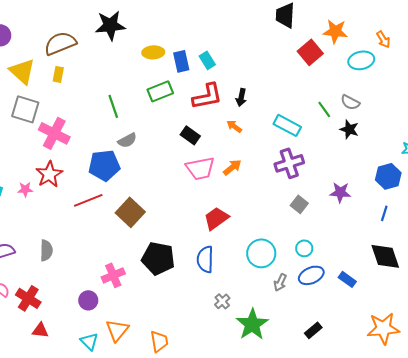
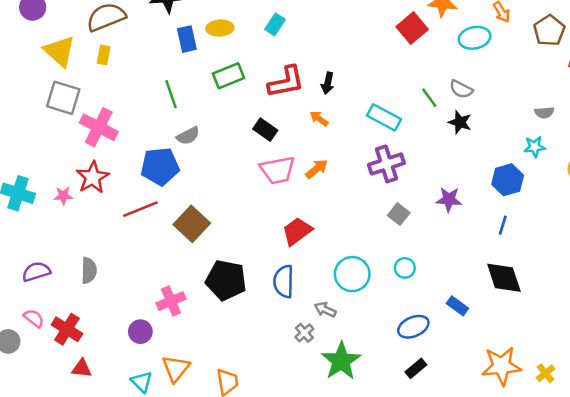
cyan rectangle: (207, 60) -> (275, 24), moved, turned 66
blue rectangle: (181, 61) -> (187, 39), moved
blue ellipse: (311, 275) -> (413, 327), moved
gray arrow: (280, 282) -> (325, 310), moved, turned 90

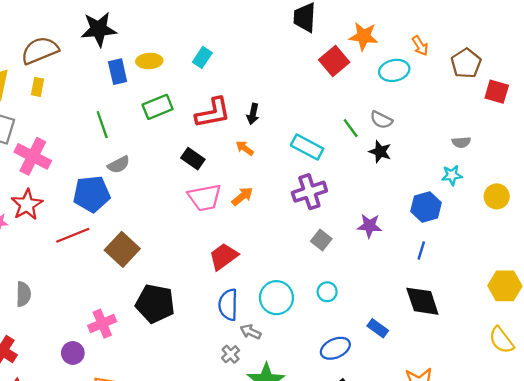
blue semicircle: (284, 281) -> (228, 305), moved

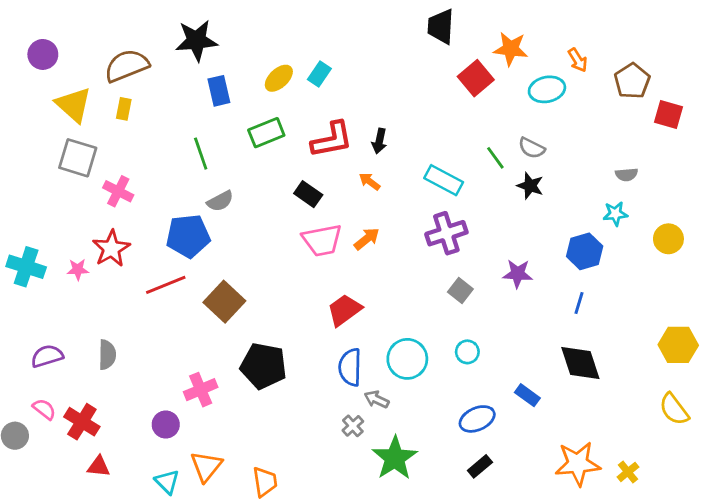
yellow ellipse: (149, 61) -> (279, 78), moved, turned -40
pink cross: (33, 156) -> (118, 191), size x0.7

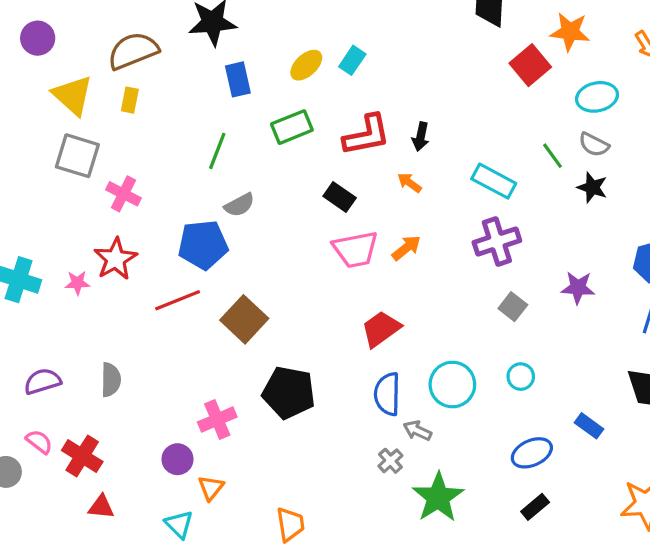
cyan ellipse: (547, 89) -> (597, 97), moved
green line: (201, 154) -> (217, 151), turned 40
orange triangle: (206, 466) -> (211, 488), moved, size x0.7

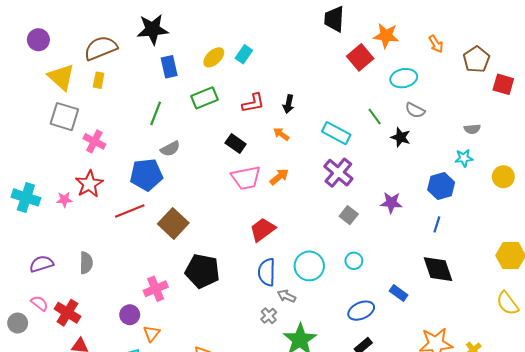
red L-shape: (367, 135) -> (253, 103), size x0.7
gray semicircle: (594, 145) -> (415, 110), moved
purple cross: (497, 241) -> (338, 173), turned -32

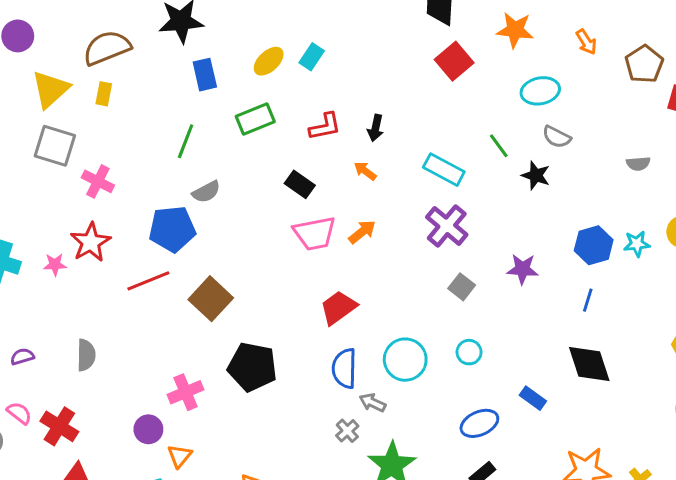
red square: (360, 57) -> (454, 61), moved
yellow triangle: (61, 77) -> (50, 89), turned 36
cyan star: (464, 158) -> (637, 244), moved
purple semicircle: (42, 264) -> (22, 357), size x0.7

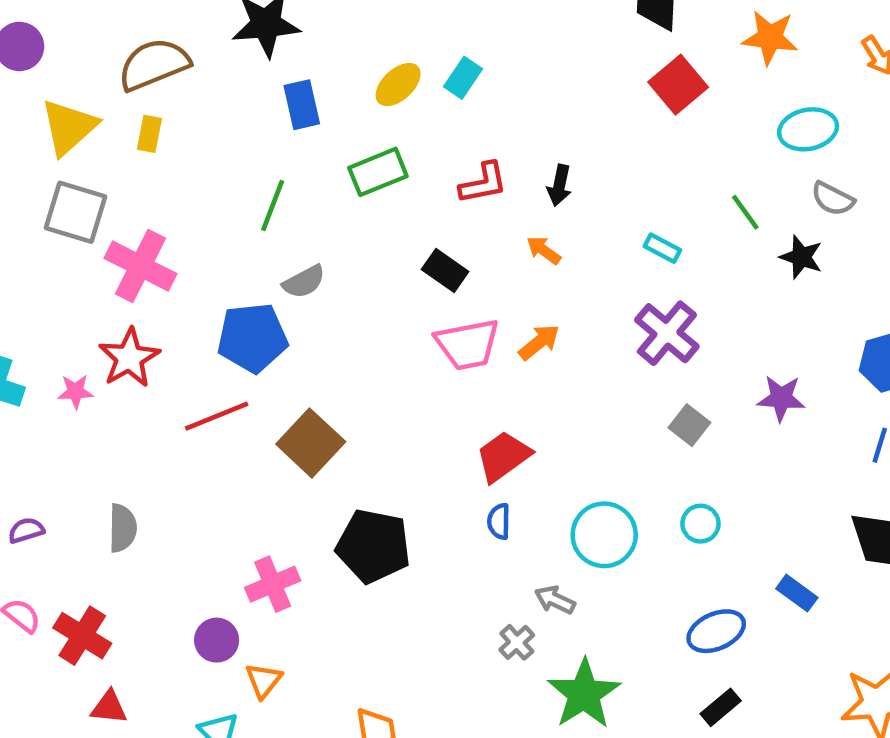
cyan rectangle: (444, 170) -> (662, 248), size x0.6
pink cross: (98, 181) -> (140, 266), size x1.4
blue semicircle: (344, 368) -> (499, 521), moved, size x0.6

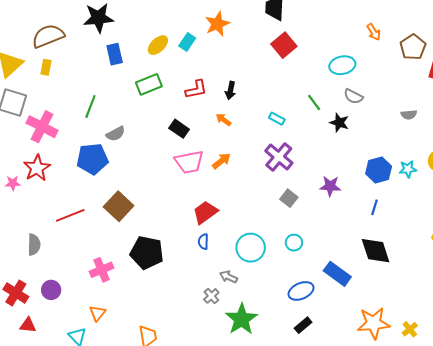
orange star: (770, 37) -> (217, 24), moved, turned -30
green line: (273, 206) -> (90, 107), moved
red line: (217, 416) -> (70, 215), moved
blue rectangle: (797, 593) -> (337, 274), size x1.5
purple circle: (217, 640) -> (51, 290), moved

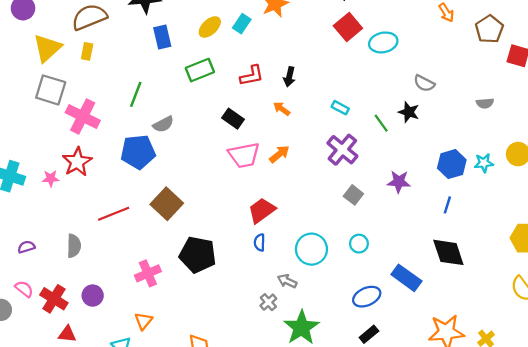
cyan ellipse: (342, 65) -> (383, 42), moved
green line: (314, 103) -> (381, 123), moved

